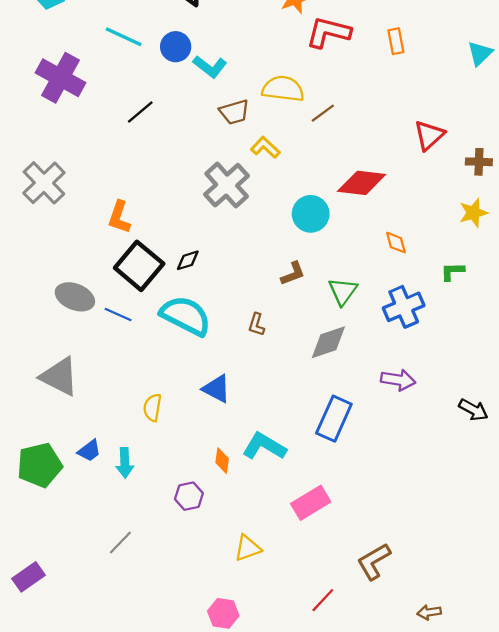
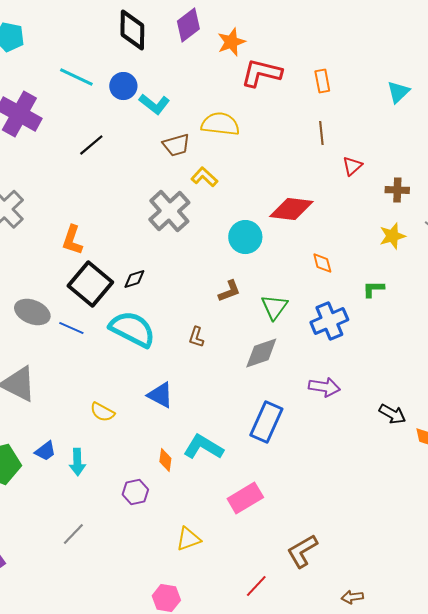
brown line: (323, 113) -> (321, 133), moved, turned -60
red triangle: (429, 135) -> (352, 166), size x0.7
yellow semicircle: (152, 408) -> (102, 412), turned -70

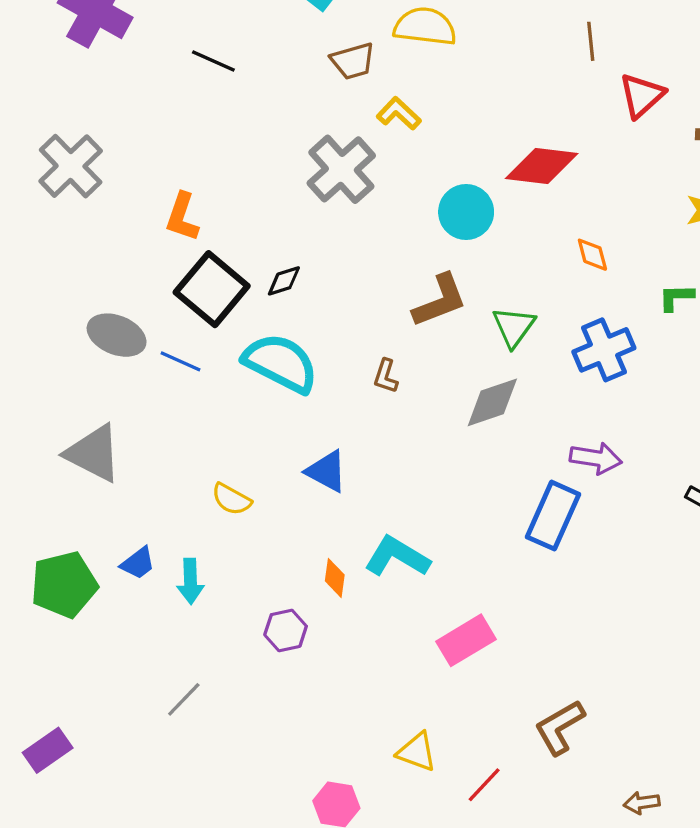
black line: (91, 145) -> (213, 61), turned 64
red triangle: (352, 166) -> (642, 95), size x1.4
brown L-shape: (229, 291) -> (440, 301), size x1.5
blue rectangle: (266, 422) -> (553, 516), moved
yellow triangle: (188, 539) -> (417, 752), moved, turned 40

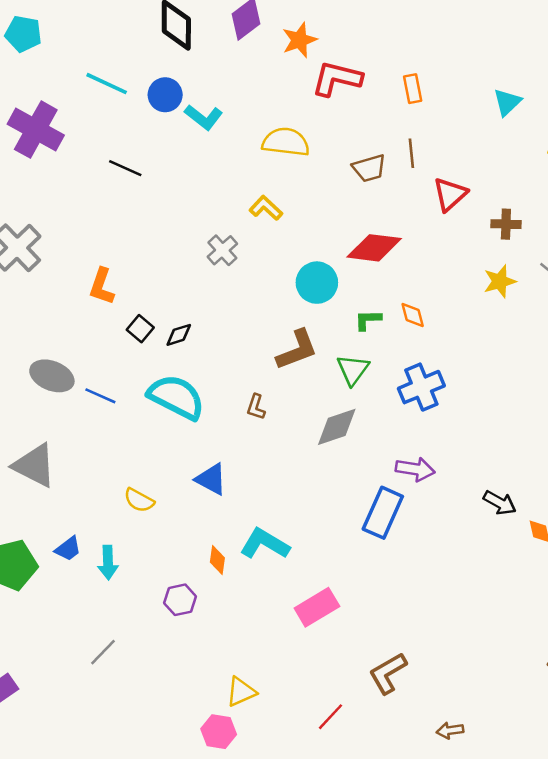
brown trapezoid: (353, 61) -> (369, 168), moved
gray cross: (341, 169) -> (222, 250), size x0.6
black square: (212, 289) -> (140, 329), moved, size x0.5
green L-shape: (676, 297) -> (368, 320), moved
yellow triangle: (417, 752) -> (241, 692), moved, turned -44

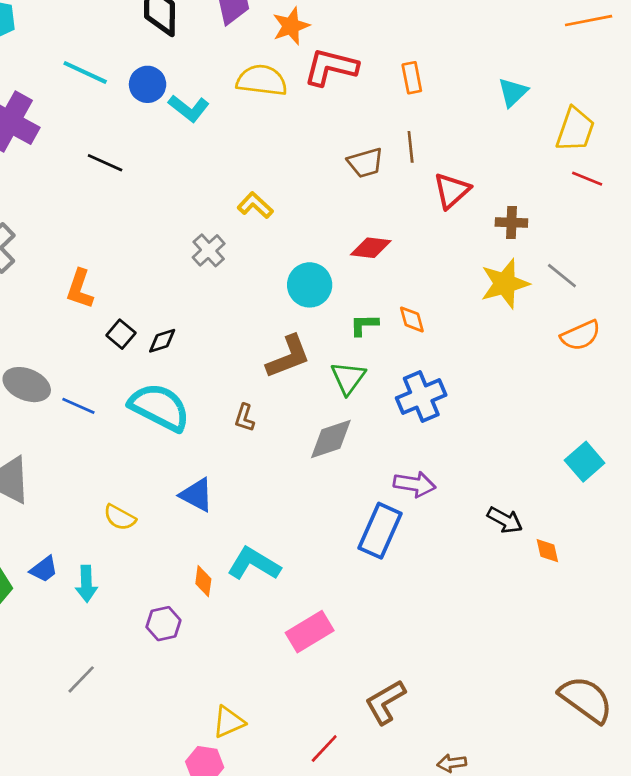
yellow semicircle: (286, 142) -> (262, 80), moved
red diamond: (374, 248) -> (371, 248), size x0.7
yellow star: (500, 281) -> (505, 284), size x1.4

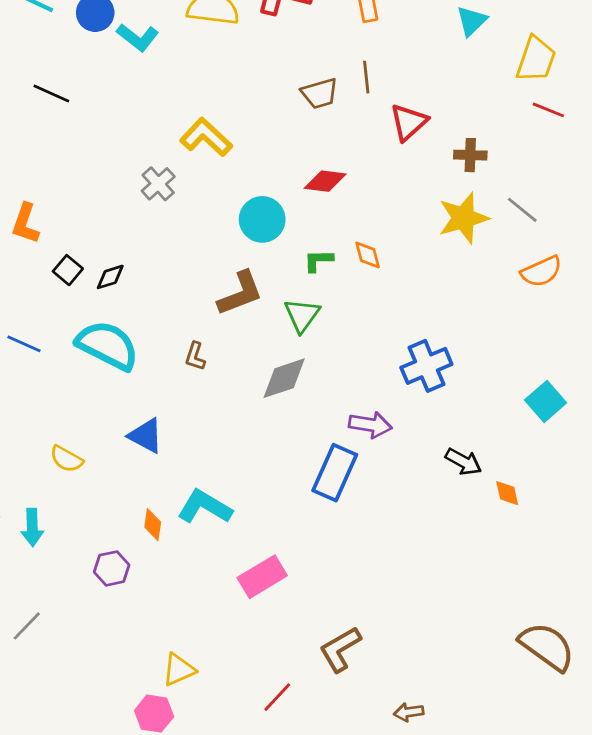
yellow L-shape: (255, 205) -> (206, 137), size x1.4
blue cross: (421, 397) -> (426, 366), moved

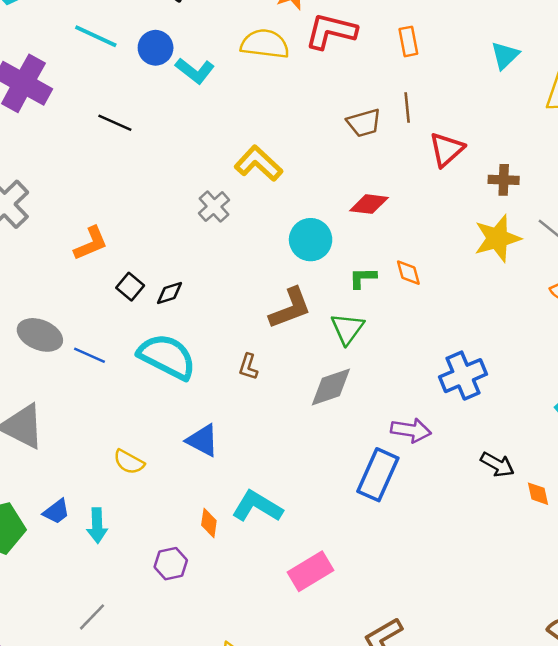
orange L-shape: (25, 224) -> (91, 243), turned -132

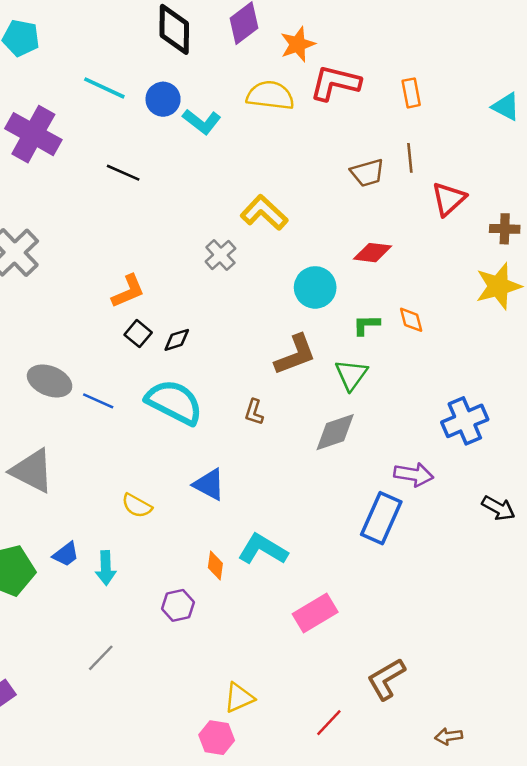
cyan triangle: (505, 55) -> (506, 107), turned -48
orange L-shape: (91, 243) -> (128, 291), moved

